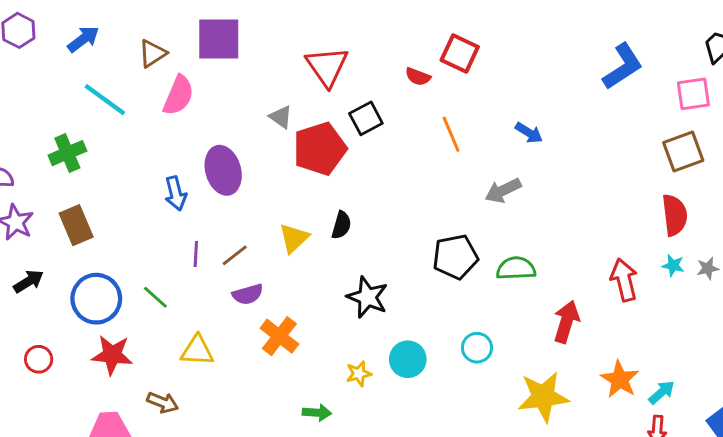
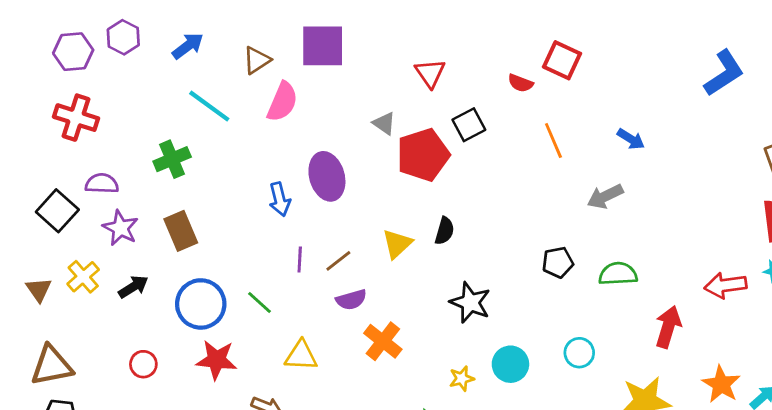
red triangle: (327, 66) -> (430, 73), size x0.7
black pentagon: (455, 257) -> (558, 262), size x0.7
red arrow: (624, 280) -> (726, 285), turned -84

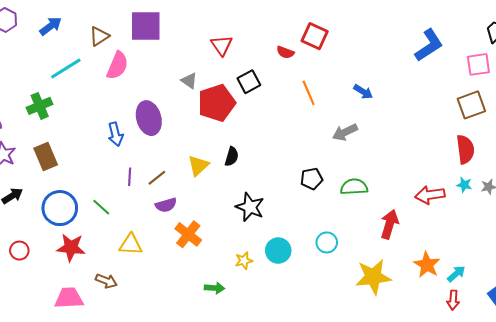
cyan line: (209, 106) -> (66, 69), turned -68

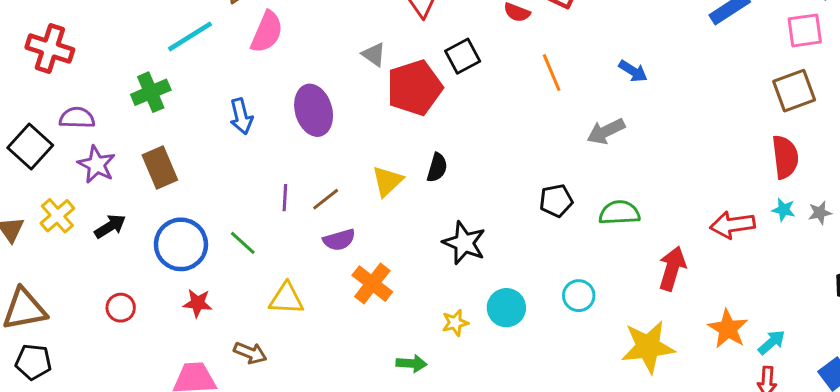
blue arrow: (115, 134) -> (241, 116), moved
red star: (71, 248) -> (198, 303), size x0.7

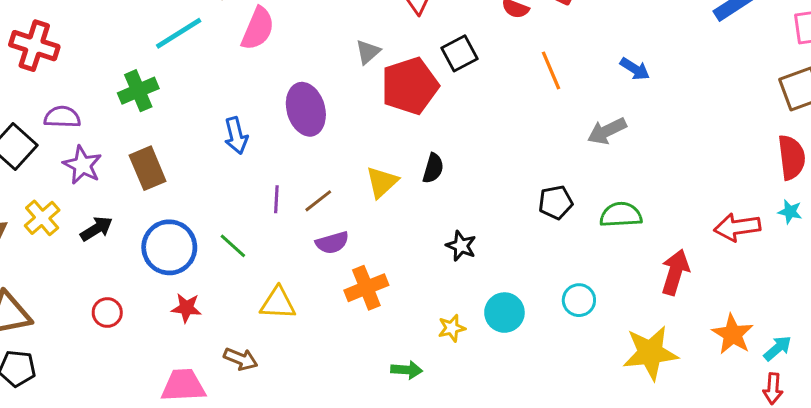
gray triangle: (374, 55) -> (368, 52), turned 44
blue arrow: (241, 116) -> (236, 136), moved
black star: (464, 243) -> (461, 246), size x0.7
orange cross: (372, 284) -> (366, 288), turned 30

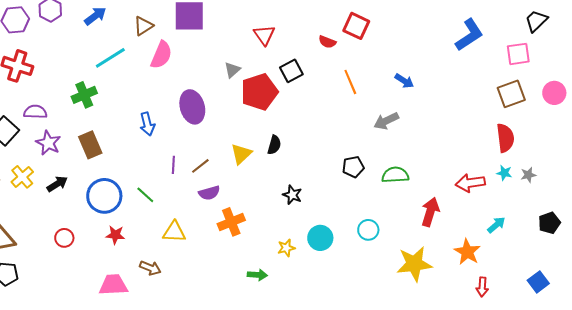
cyan arrow: (778, 348) -> (496, 225), moved
red arrow: (773, 389) -> (482, 287), moved

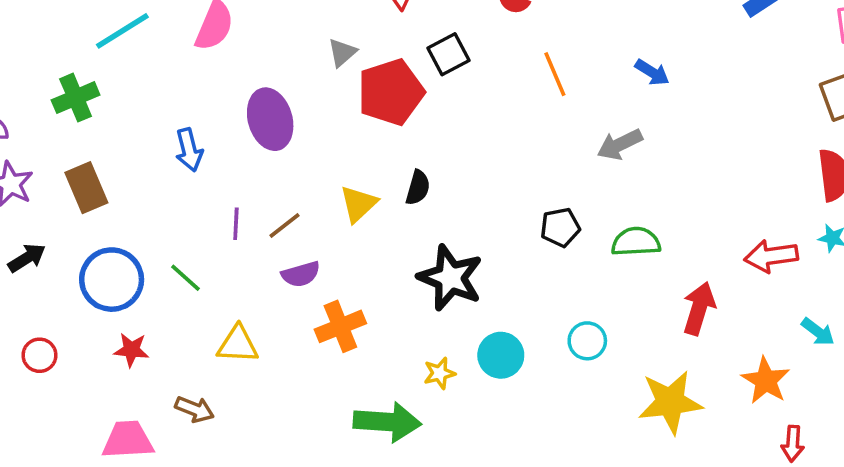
black star: (292, 195) -> (450, 278), size x1.8
cyan arrow: (496, 225) -> (818, 332), turned 78
green arrow: (257, 275) -> (387, 422), size x1.8

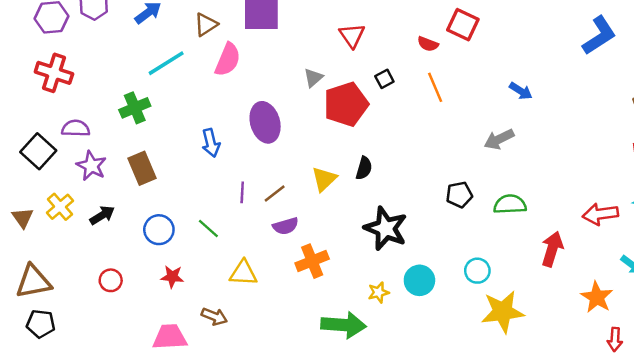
black square: (449, 54) -> (384, 79), size x0.7
orange line: (555, 74) -> (435, 87), moved
blue circle: (112, 280) -> (159, 230), size x0.7
yellow star: (670, 402) -> (503, 312), moved

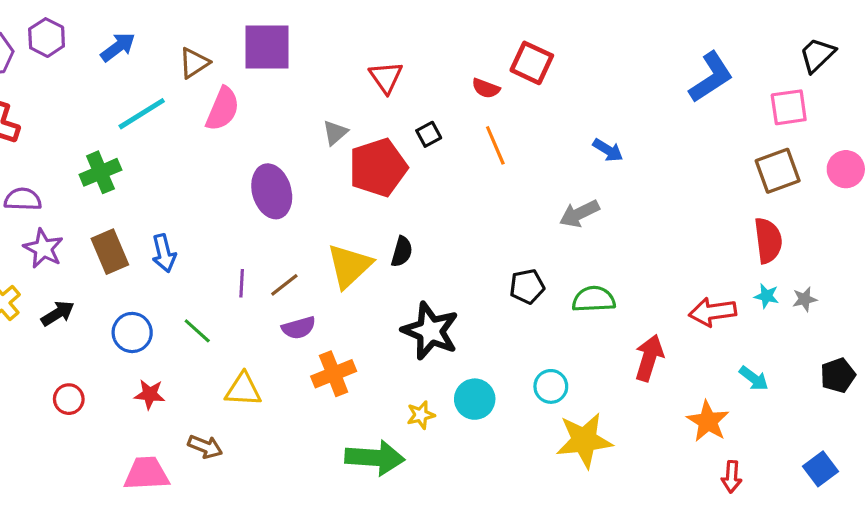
blue arrow: (211, 143) -> (164, 253), moved
yellow triangle: (324, 179) -> (349, 266), size x1.4

